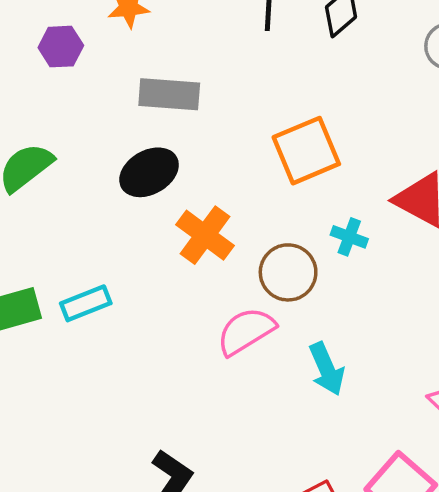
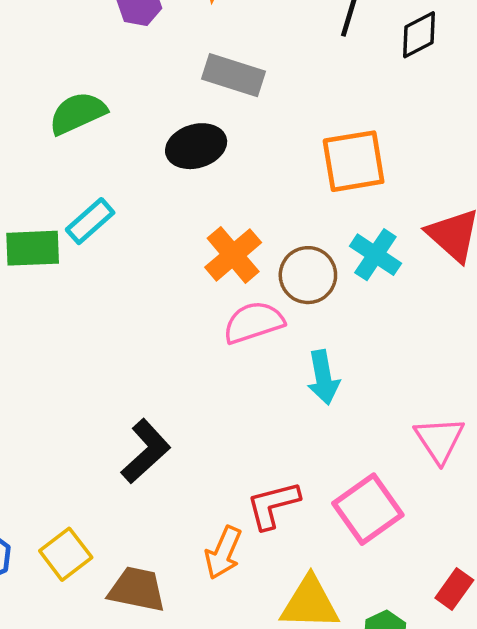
orange cross: (205, 235) -> (233, 255), moved
cyan cross: (349, 237) -> (375, 255), size x1.4
cyan rectangle: (86, 303) -> (90, 221), moved, turned -33

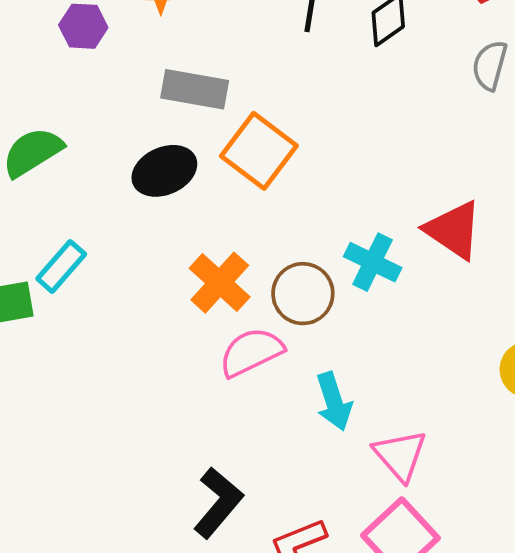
orange square: (354, 161) -> (259, 151), moved, turned -36
pink triangle: (439, 440) -> (400, 455), moved
black L-shape: (146, 451) -> (218, 503), moved

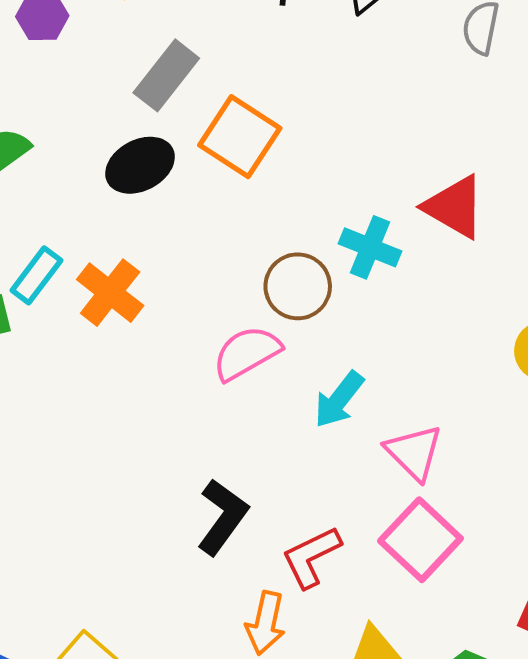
gray rectangle: (195, 89) -> (166, 75), turned -58
orange cross: (220, 283) -> (110, 293), moved
cyan arrow: (334, 401) -> (339, 400), turned 60

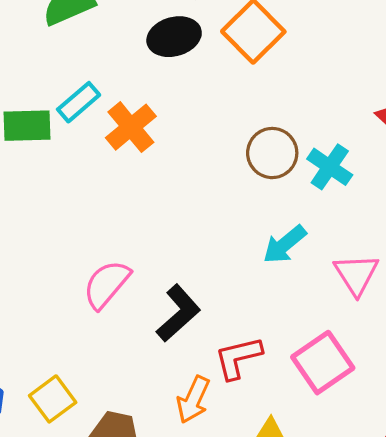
cyan cross: (370, 247) -> (330, 167), moved
pink semicircle: (247, 353) -> (107, 284), moved, turned -32
pink triangle: (414, 452) -> (356, 274), moved

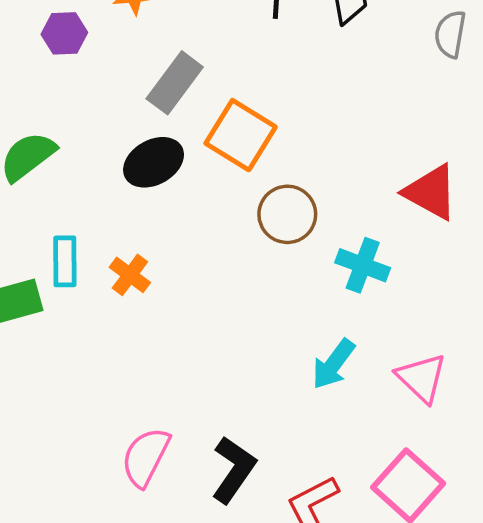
cyan rectangle: (79, 102) -> (65, 261), turned -36
orange cross: (131, 127) -> (130, 275), size x0.7
brown circle: (272, 153) -> (287, 214), moved

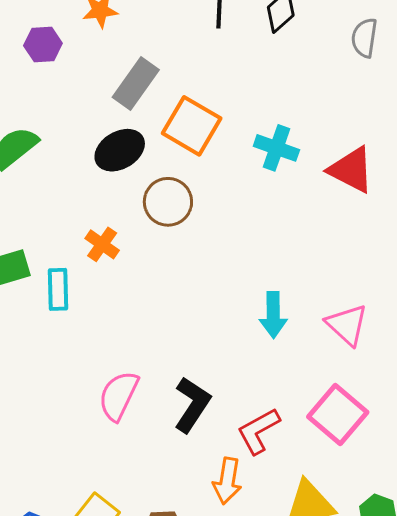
brown circle: (287, 214) -> (168, 202), moved
cyan rectangle: (65, 261) -> (58, 289), moved
cyan cross: (363, 265) -> (276, 148), moved
cyan arrow: (333, 364) -> (273, 315), turned -36

